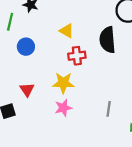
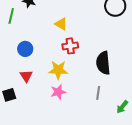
black semicircle: (107, 40) -> (103, 63), moved
blue circle: (26, 47) -> (25, 49), moved

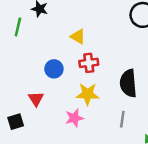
blue circle: (25, 49) -> (54, 69), moved
yellow star: (58, 70) -> (88, 94), moved

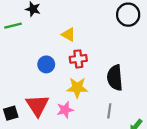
green line: (18, 27) -> (13, 26), turned 63
red triangle: (36, 99) -> (37, 105), moved, size x1.6

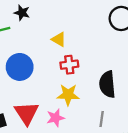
blue circle: (46, 64) -> (20, 67), moved, size x1.5

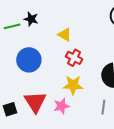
black star: (22, 13) -> (31, 19), moved
red cross: (69, 65) -> (74, 58), turned 35

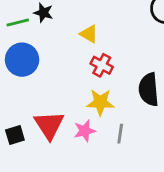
blue circle: (29, 60) -> (22, 60), moved
gray line: (103, 107) -> (120, 134), moved

